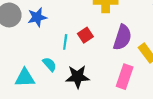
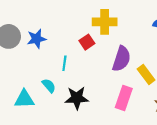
red square: (85, 35) -> (87, 42), moved

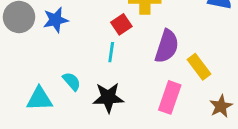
cyan line: (64, 63) -> (111, 52), moved

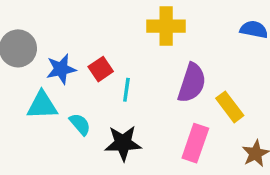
blue star: (56, 20) -> (61, 69), moved
red square: (121, 24) -> (101, 69), moved
cyan triangle: (39, 99) -> (42, 105), moved

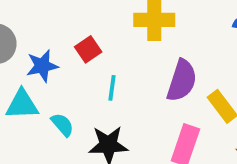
red square: (101, 69) -> (88, 49), moved

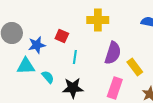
red square: (88, 49) -> (62, 36), turned -32

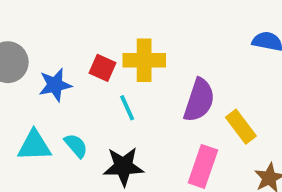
yellow cross: (98, 20) -> (144, 60), moved
cyan line: (75, 57) -> (127, 108), turned -32
cyan triangle: (26, 66) -> (34, 146), moved

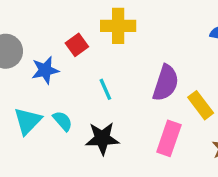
yellow cross: (144, 60) -> (118, 26), moved
red square: (102, 68) -> (77, 45), moved, turned 30
cyan triangle: (34, 146) -> (28, 121), turned -44

